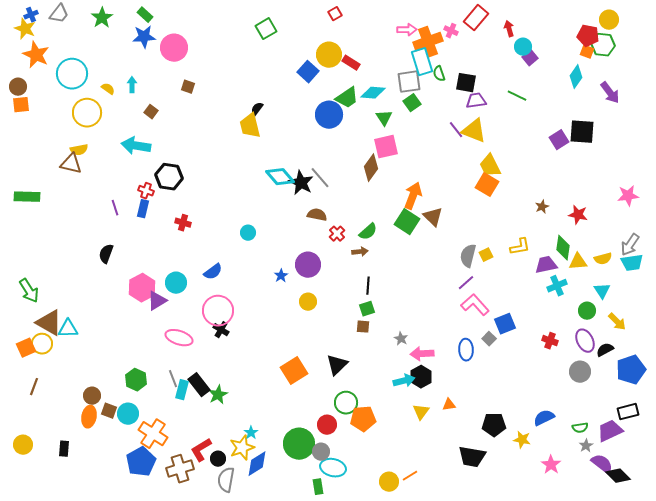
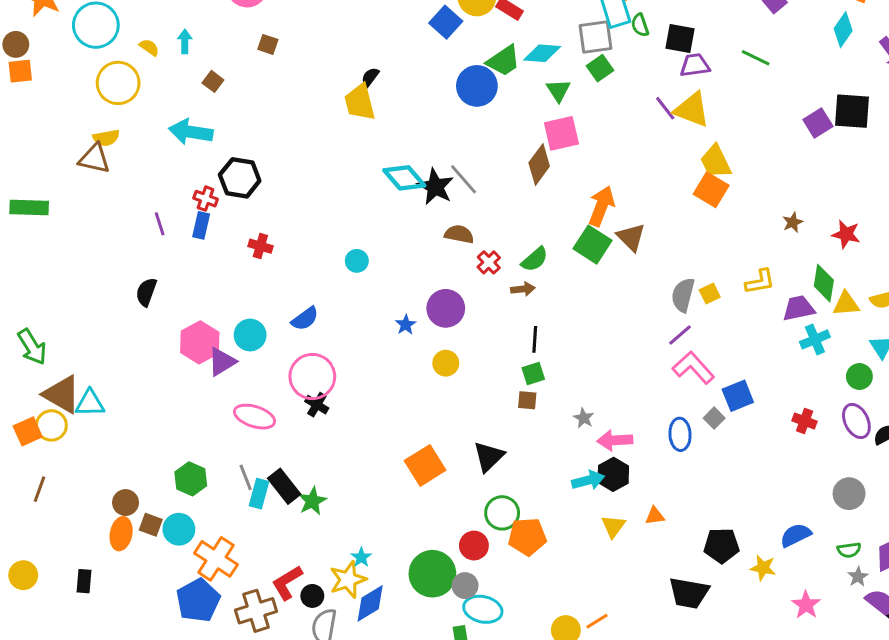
gray circle: (580, 372) -> (849, 494), moved

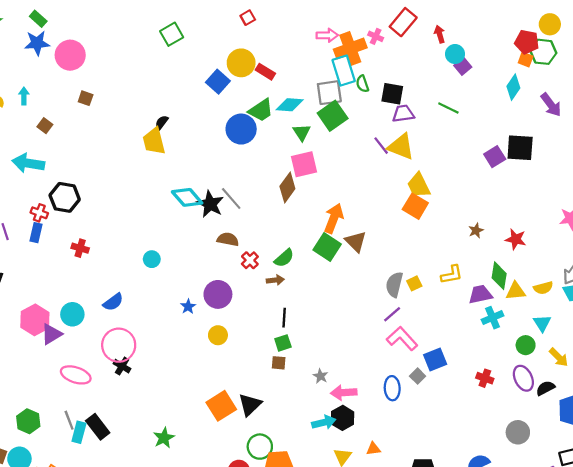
green square: (600, 68) -> (333, 116), size x1.5
orange square: (425, 465) -> (221, 406), moved
green star: (312, 501) -> (164, 438), moved

